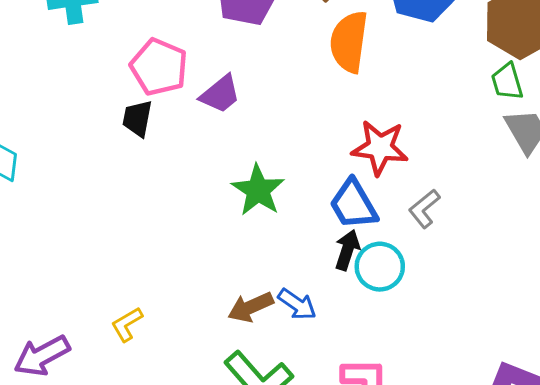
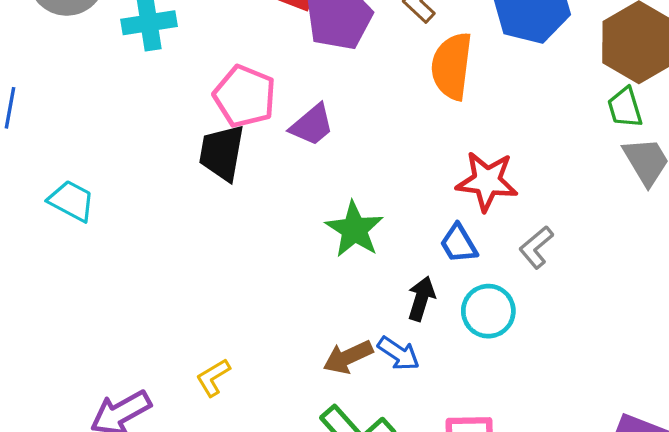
black trapezoid: (137, 118) -> (222, 153), size x1.4
blue trapezoid: (353, 204) -> (459, 244), size x0.7
black arrow: (347, 250) -> (421, 299), moved

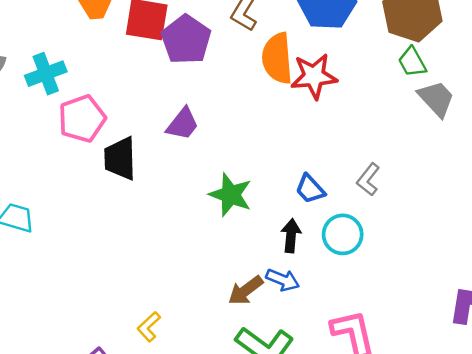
pink pentagon: (245, 96) -> (82, 119), moved, turned -30
red star: (487, 181) -> (314, 76), moved

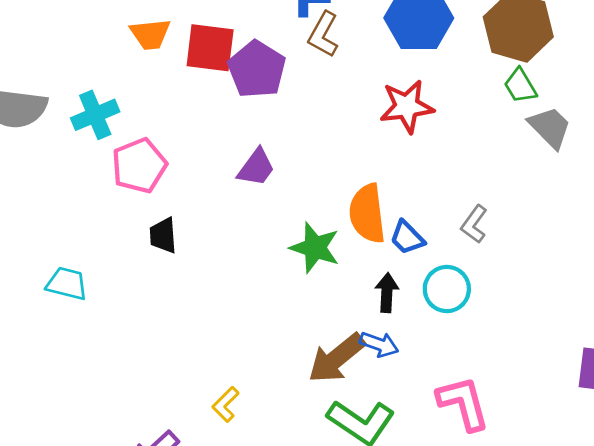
orange semicircle: (277, 58) -> (367, 214), moved
black trapezoid: (120, 159) -> (163, 235), moved, size x0.7
brown arrow: (246, 290) -> (337, 358), size x1.4

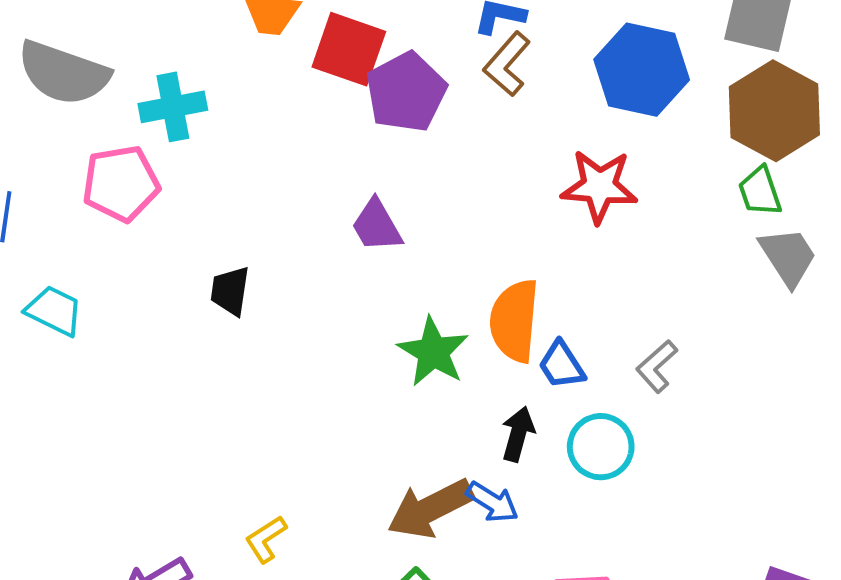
pink pentagon: (139, 166) -> (121, 183), moved
purple trapezoid: (256, 167) -> (377, 226), turned 102
cyan trapezoid: (67, 284) -> (54, 311), moved

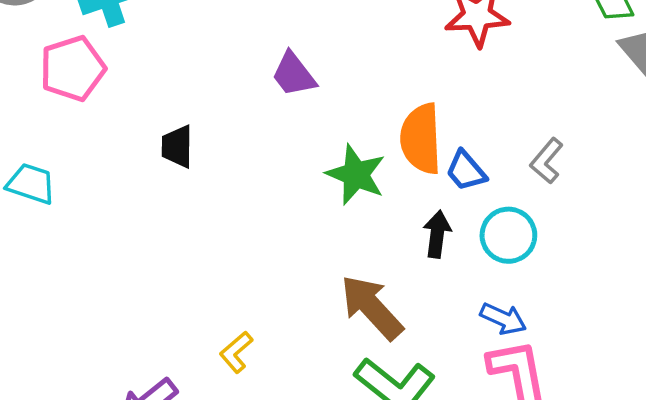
blue arrow: (492, 502) -> (503, 319), moved
brown arrow: (430, 509) -> (372, 307), turned 82

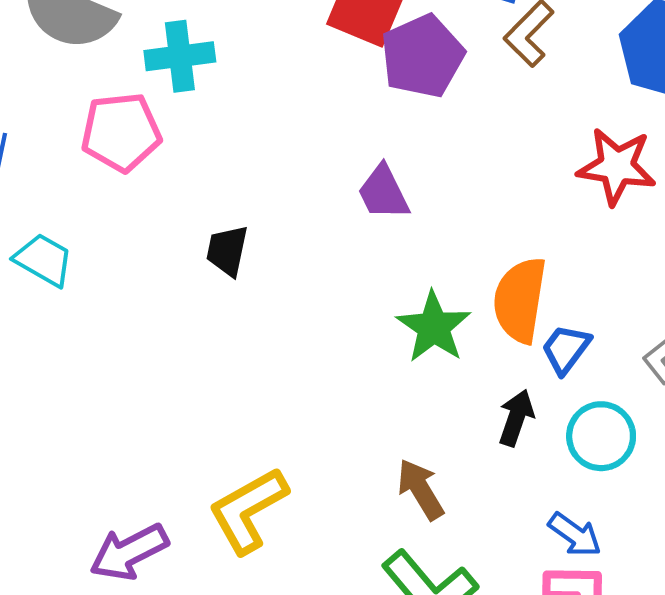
blue trapezoid: (466, 171) -> (566, 349), turned 66
brown arrow: (372, 307) -> (421, 489), size x0.7
yellow L-shape: (236, 352) -> (248, 510), size x1.8

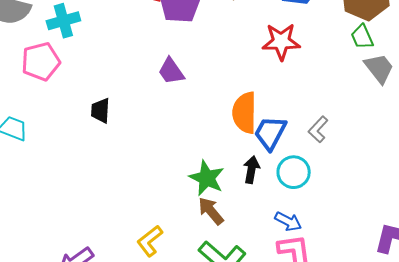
green star: (434, 327) -> (207, 178), moved
blue trapezoid: (566, 349) -> (270, 133), size x1.4
yellow L-shape: (248, 510) -> (150, 241), moved, size x0.7

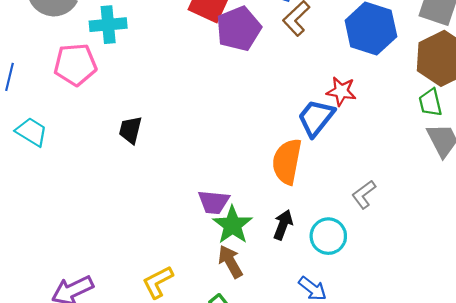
red star: (281, 42) -> (341, 91), size x0.7
purple trapezoid: (171, 71) -> (214, 202), moved, turned -60
blue trapezoid: (270, 133) -> (316, 118), moved

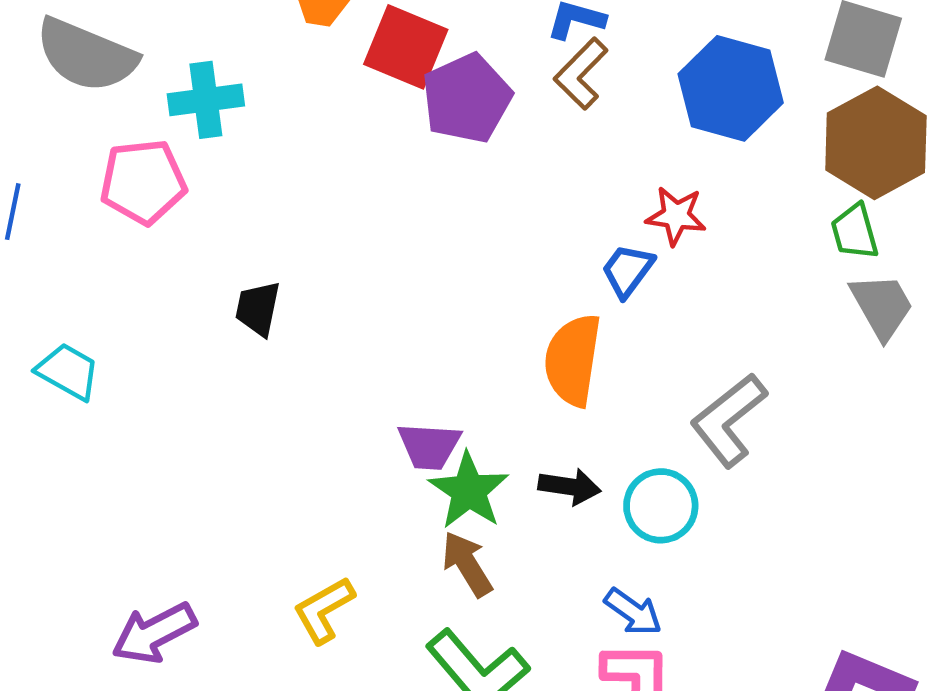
blue trapezoid: (316, 118) -> (628, 270), size x0.7
cyan trapezoid: (31, 132) -> (68, 372), moved
gray L-shape: (364, 194) -> (729, 420), size x1.6
black arrow: (283, 225) -> (569, 487), turned 80

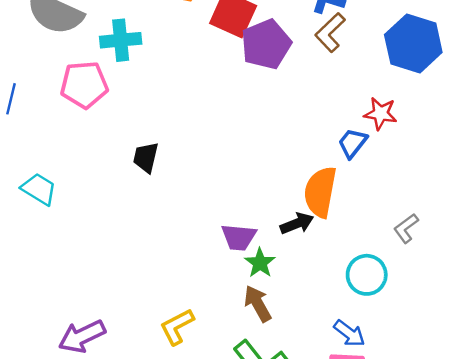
gray L-shape: (729, 420) -> (406, 228), size x0.6
black arrow: (569, 487) -> (297, 223), moved, turned -32
green star: (469, 491) -> (260, 263), size x0.7

